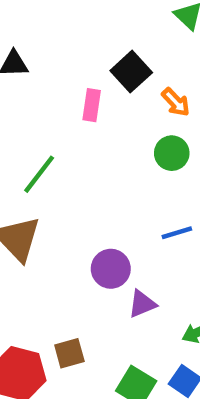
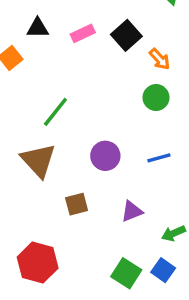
pink rectangle: (92, 105) -> (83, 33), moved, turned 55
purple circle: (111, 269) -> (105, 156), moved
brown square: (69, 353) -> (77, 204), moved

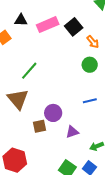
pink rectangle: (83, 33) -> (48, 25), size x1.5
purple circle: (105, 156) -> (53, 113), moved

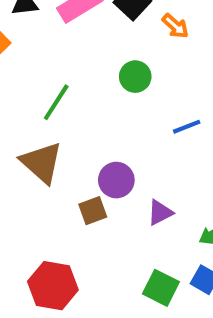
green circle: (90, 65) -> (135, 77), moved
blue line: (90, 101) -> (187, 127), moved

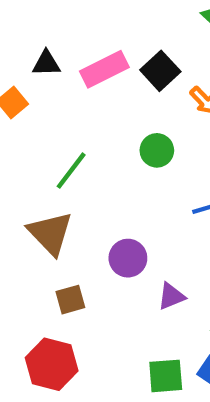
brown square: (93, 211) -> (70, 300), moved
green square: (161, 288) -> (166, 376), turned -36

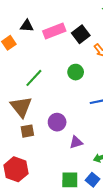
brown square: (70, 300) -> (27, 131), moved

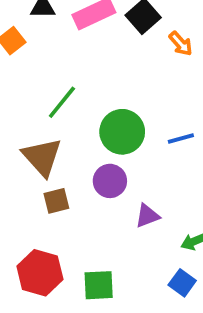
green circle: (76, 72) -> (122, 132), moved, size x1.5
green square: (70, 180) -> (99, 285), moved

